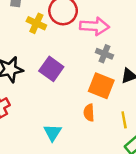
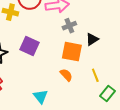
gray cross: (104, 54) -> (69, 26), turned -32
orange semicircle: (89, 113) -> (66, 75), turned 152

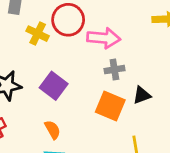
orange semicircle: (66, 75) -> (53, 130), moved

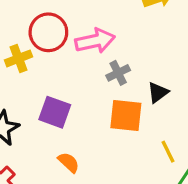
yellow cross: (38, 34) -> (18, 58), turned -30

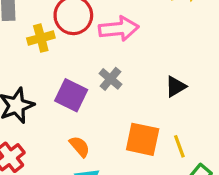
gray cross: (118, 73) -> (110, 79), moved, turned -30
orange square: (126, 116) -> (143, 139), moved

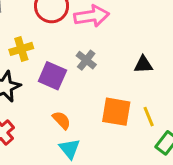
yellow cross: (41, 38) -> (21, 49), moved
black triangle: (176, 87) -> (143, 65), turned 30

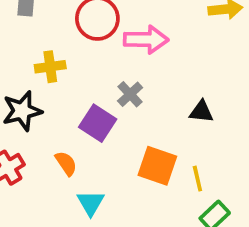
purple square: (52, 76) -> (98, 123), moved
orange semicircle: (62, 120) -> (66, 163), moved

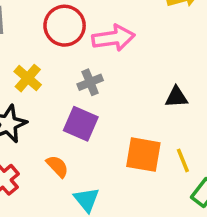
yellow cross: (50, 67) -> (28, 78), turned -32
gray cross: (130, 94) -> (90, 82), moved, turned 30

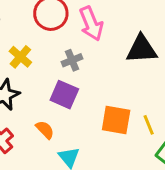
pink arrow: (113, 38) -> (91, 24), turned 76
black triangle: (176, 97) -> (142, 49), moved, size x1.6

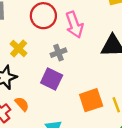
orange square: (116, 120) -> (91, 100), turned -30
orange semicircle: (45, 130) -> (22, 104), moved

